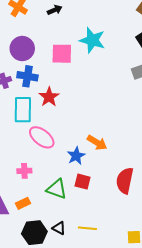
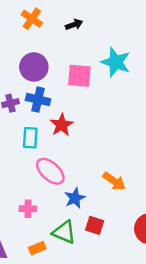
cyan rectangle: (23, 110) -> (30, 138), size x0.7
blue star: (76, 156) -> (75, 198), moved
orange rectangle: (23, 203) -> (37, 248), moved

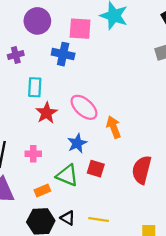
blue cross: (38, 100) -> (63, 54), moved
red star: (62, 125) -> (46, 113), moved
pink ellipse: (50, 171) -> (84, 107), moved
orange arrow: (114, 181) -> (114, 127), turned -145

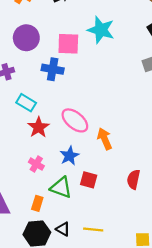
cyan rectangle: (35, 87) -> (26, 103), turned -60
pink cross: (33, 154) -> (36, 164), moved, turned 32
red semicircle: (142, 170) -> (133, 179), size x0.7
orange rectangle: (42, 191) -> (37, 203), turned -48

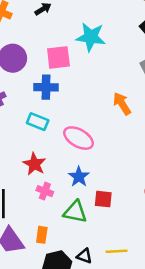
cyan rectangle: (26, 103) -> (38, 122), moved
red star: (38, 127) -> (34, 164), moved
orange arrow: (105, 139) -> (122, 104), moved
orange rectangle: (37, 203) -> (42, 235), moved

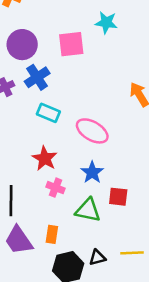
cyan star: (91, 37) -> (106, 23), size x0.7
blue cross: (46, 87) -> (37, 77), moved, turned -35
black triangle: (84, 256) -> (97, 258), turned -35

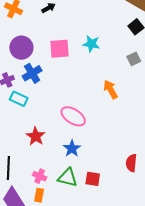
cyan star: (106, 23) -> (91, 44), moved
cyan rectangle: (48, 113) -> (19, 99), moved
pink cross: (55, 188) -> (40, 176), moved
red square: (118, 197) -> (93, 179), moved

